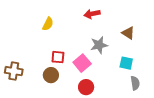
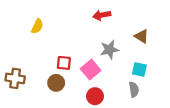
yellow semicircle: (48, 24) -> (37, 26), moved
gray semicircle: (135, 83) -> (134, 90), moved

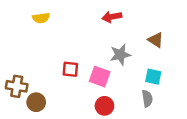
yellow semicircle: (37, 26) -> (41, 18), moved, turned 56
pink square: (91, 70) -> (100, 77), turned -30
brown circle: (56, 83) -> (36, 102), moved

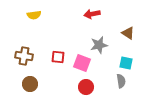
brown cross: (17, 86) -> (24, 56), moved

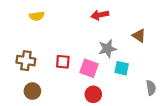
cyan square: (126, 63) -> (122, 68), moved
gray semicircle: (121, 81) -> (151, 88), moved

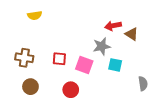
red arrow: (100, 15) -> (113, 26), moved
red circle: (93, 94) -> (71, 90), moved

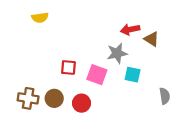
brown cross: (24, 58) -> (28, 98), moved
brown circle: (30, 87) -> (54, 98), moved

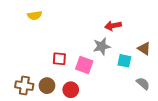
brown triangle: (152, 39) -> (144, 48), moved
cyan square: (133, 75) -> (124, 61), moved
gray semicircle: (165, 96) -> (143, 84), turned -40

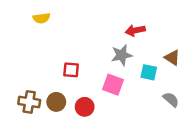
pink square: (84, 65) -> (113, 85), moved

